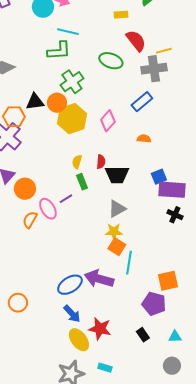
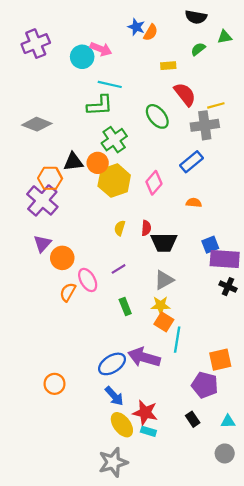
green ellipse: (111, 61) -> (157, 116), turned 30
green rectangle: (82, 182) -> (125, 306), moved
purple line: (66, 199) -> (119, 269), moved
cyan rectangle: (105, 368) -> (148, 431), moved

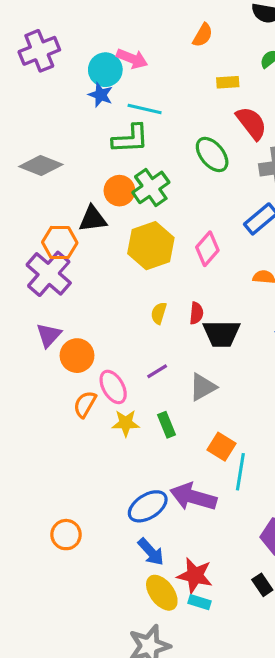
blue star: (136, 27) -> (101, 95), moved
orange circle: (98, 163) -> (119, 191), moved
gray triangle: (164, 280) -> (203, 387), moved
yellow star: (161, 305) -> (126, 423), moved

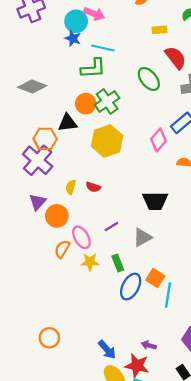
pink diamond: (207, 249) -> (158, 140), moved
yellow semicircle: (159, 313) -> (71, 187), moved
red semicircle: (196, 313) -> (93, 187), moved, turned 104
purple arrow: (193, 497) -> (149, 345), moved, size x0.5
blue ellipse: (148, 506) -> (131, 286), moved, turned -30

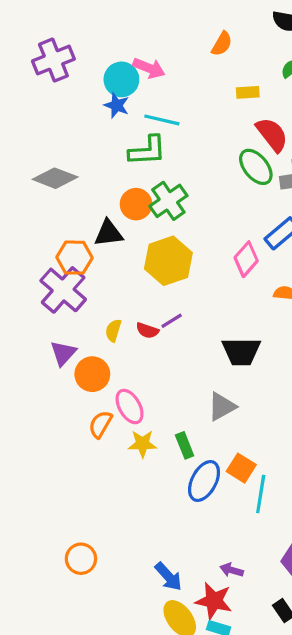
green ellipse: (149, 79) -> (256, 167), moved
purple line: (111, 227) -> (172, 321), moved

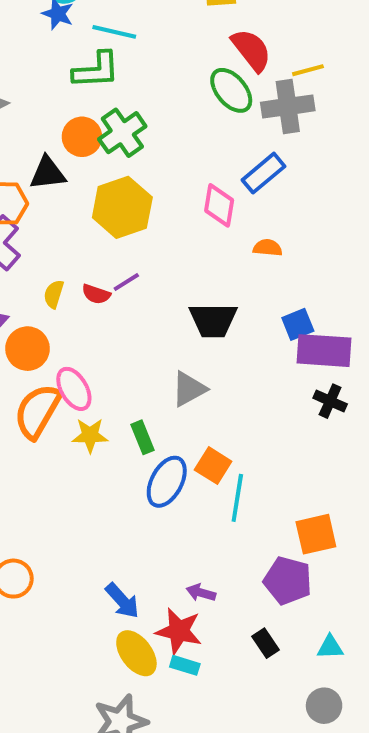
pink diamond: (246, 259) -> (219, 205), turned -32
orange semicircle: (100, 424) -> (38, 411), size x1.6

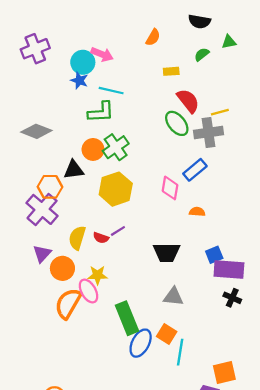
yellow semicircle: (54, 294) -> (77, 238), size x1.5
gray triangle: (189, 389) -> (173, 297), moved, turned 35
yellow star: (90, 435) -> (98, 275), moved
green rectangle: (142, 437) -> (127, 318), size x1.8

